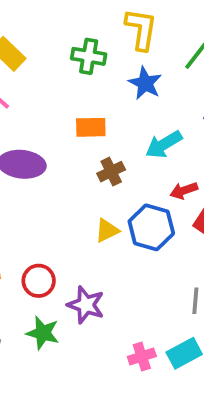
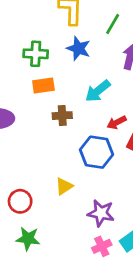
green cross: (89, 56) -> (36, 54), moved
brown cross: (111, 172) -> (62, 116), turned 30
yellow triangle: (107, 230) -> (64, 186), moved
purple star: (86, 305) -> (101, 213), moved

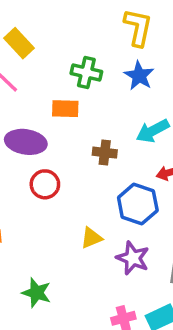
orange rectangle: (43, 85) -> (65, 109), moved
red circle: (20, 201) -> (45, 184), moved
purple star: (101, 213) -> (133, 258), moved

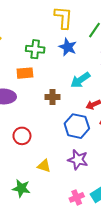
red circle: (45, 184) -> (22, 136), moved
yellow triangle: (91, 238) -> (44, 166), moved, turned 48

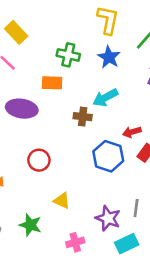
cyan arrow: (80, 80) -> (105, 98), moved
purple star: (78, 160) -> (108, 218), moved
pink cross: (77, 197) -> (75, 242), moved

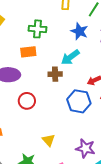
blue star: (109, 57) -> (79, 31), moved
red circle: (39, 160) -> (27, 101), moved
yellow triangle: (62, 201) -> (49, 140), turned 32

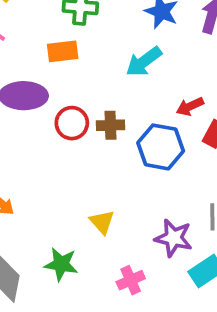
brown cross: (55, 74) -> (110, 125), moved
red circle: (27, 101) -> (72, 123), moved

